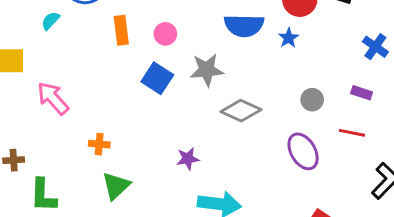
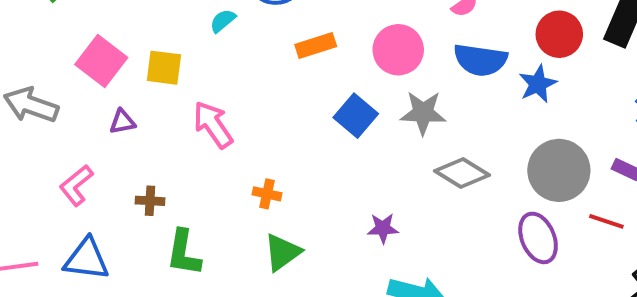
orange rectangle: (121, 30) -> (316, 46), turned 72
pink circle: (165, 34) -> (398, 50), moved, size x1.6
blue star: (289, 38) -> (538, 84), size x1.4
gray circle: (312, 100) -> (559, 170), size x2.0

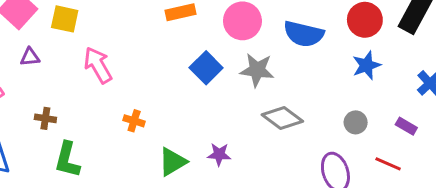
blue star: (538, 84) -> (366, 65), moved
gray circle: (559, 170) -> (356, 122), size x0.5
green triangle: (282, 252) -> (173, 162), moved

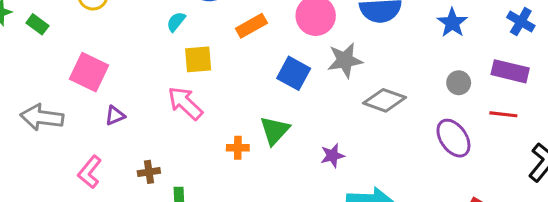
yellow square: (65, 19) -> (198, 59), moved
purple rectangle: (406, 126) -> (510, 71), size x1.6
green triangle: (173, 162) -> (275, 130), moved

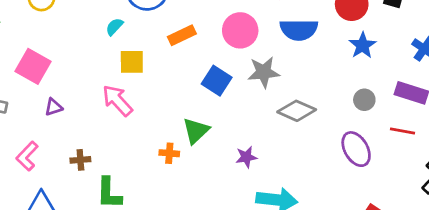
orange cross: (238, 148) -> (169, 153), moved

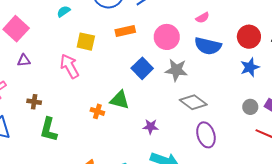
cyan semicircle: (114, 27) -> (64, 11), moved
gray circle: (364, 100) -> (250, 107), moved
green triangle: (196, 131) -> (120, 100), turned 45
purple ellipse: (356, 149) -> (206, 135), moved

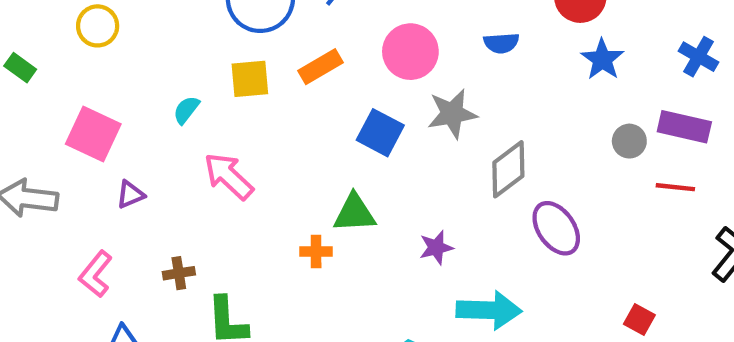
cyan semicircle: (64, 11) -> (186, 110), moved
yellow square: (86, 42) -> (250, 79), moved
blue semicircle: (208, 46) -> (501, 43), size x0.6
gray diamond: (193, 102) -> (508, 169), turned -56

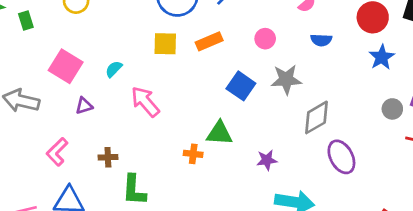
pink circle: (410, 52) -> (265, 39), size x0.6
green rectangle: (20, 68) -> (26, 20), turned 30
cyan semicircle: (186, 110) -> (114, 69), moved

